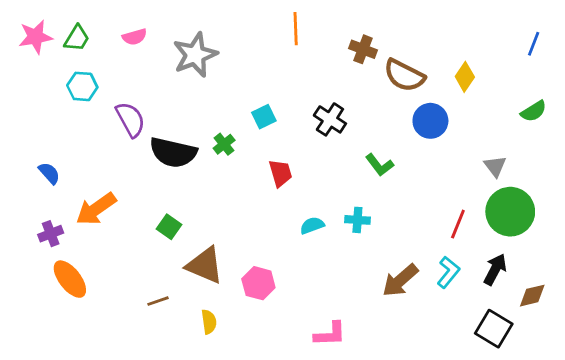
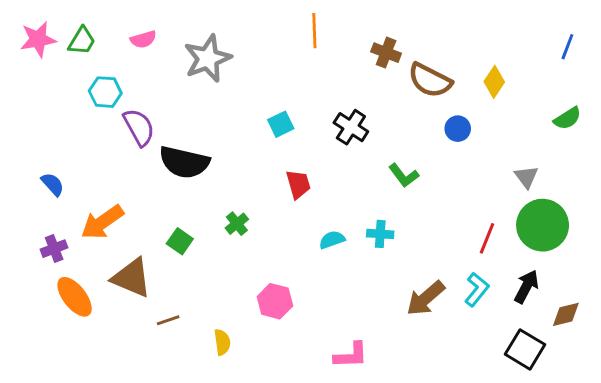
cyan hexagon: (82, 86) -> (105, 92), moved
blue circle: (430, 121) -> (458, 129), size x0.7
green cross: (224, 144) -> (237, 224), moved
brown triangle: (205, 265) -> (132, 278), moved

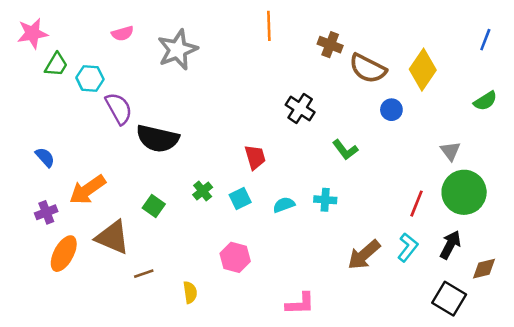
green trapezoid: (82, 41) -> (56, 65), moved
yellow diamond: (494, 82) -> (423, 70), size x1.5
cyan square: (281, 124) -> (240, 199), moved
orange ellipse: (75, 297) -> (64, 254), turned 66

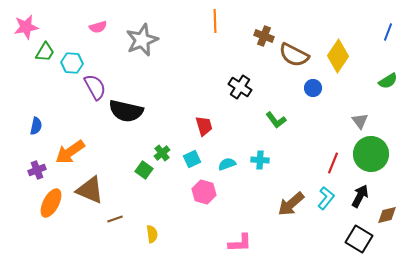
blue semicircle: (45, 157) -> (36, 126), turned 54
green square: (154, 206) -> (144, 170), moved
pink hexagon: (235, 257) -> (204, 192), moved

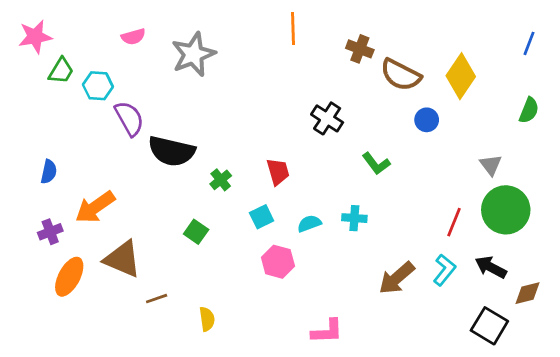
green semicircle: (388, 81) -> (529, 110), turned -36
green cross: (162, 153) -> (221, 180), moved
black arrow: (360, 196) -> (491, 267), turned -90

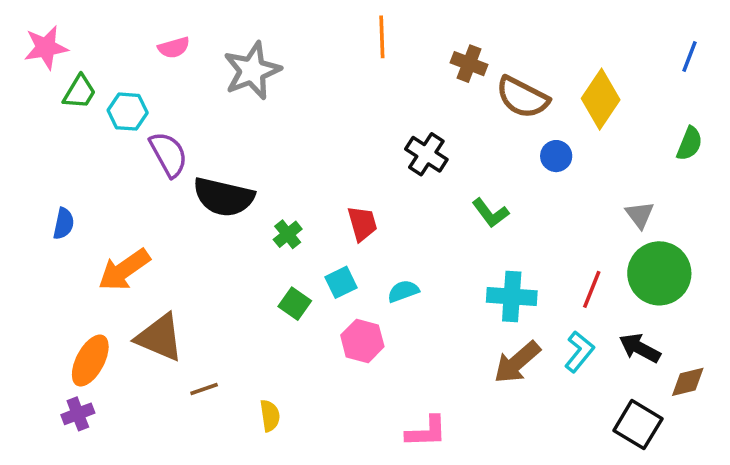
cyan cross: (354, 218) -> (512, 297), moved, size x1.5
purple cross: (50, 232) -> (78, 414), moved
green square: (196, 232) -> (295, 304), moved

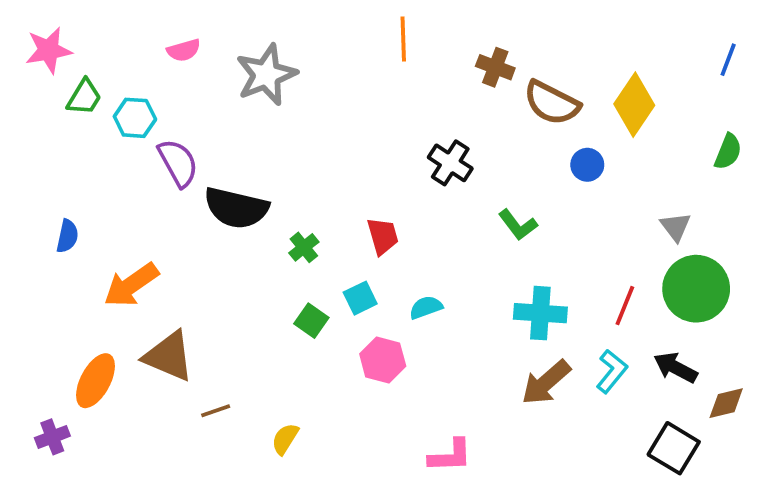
purple cross: (78, 414) -> (52, 437), moved
yellow semicircle: (270, 416) -> (285, 439), turned -140

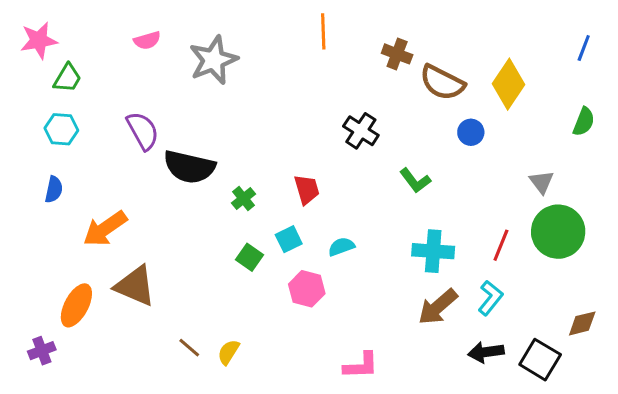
cyan hexagon: (135, 118) -> (61, 129), moved
black arrow: (676, 368) -> (486, 352), moved, turned -36
brown line: (216, 411) -> (189, 348), moved, turned 60

